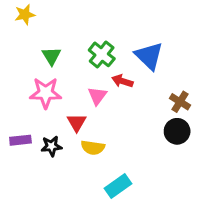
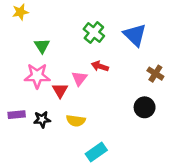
green cross: (102, 54) -> (94, 33), moved
blue triangle: (149, 56) -> (135, 35), moved
brown cross: (180, 102) -> (155, 74), moved
red triangle: (77, 122) -> (60, 90), moved

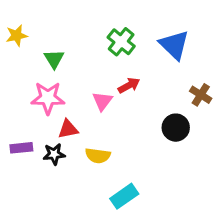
yellow star: (20, 12) -> (17, 36), moved
red arrow: (100, 66) -> (129, 85), turned 133
red triangle: (60, 90) -> (68, 129), moved, turned 49
black circle: (145, 107) -> (176, 128), moved

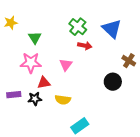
red arrow: (129, 85) -> (85, 46), moved, turned 40

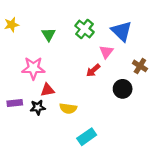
green triangle: (35, 38) -> (49, 34), moved
red arrow: (85, 46) -> (93, 70), moved, turned 128
pink triangle: (66, 65) -> (106, 52), moved

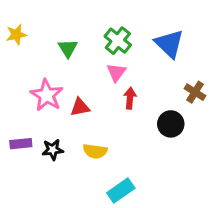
pink triangle: (106, 52) -> (116, 72), moved
pink star: (33, 68) -> (47, 95), turned 30
red arrow: (93, 70) -> (130, 98), turned 136
red triangle: (47, 90) -> (80, 107), moved

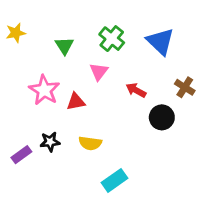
pink triangle: (116, 72) -> (99, 72), moved
red arrow: (130, 98) -> (136, 90), moved, turned -66
purple rectangle: (21, 144) -> (21, 155), moved, turned -30

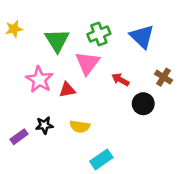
green cross: (112, 39) -> (99, 34), turned 30
green triangle: (64, 46) -> (57, 40), size x1.5
pink triangle: (99, 72) -> (87, 63), size x1.5

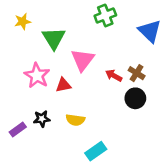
yellow star: (14, 29) -> (23, 22), moved
green cross: (99, 34) -> (105, 16), moved
blue triangle: (142, 37) -> (150, 31), moved
brown cross: (164, 77) -> (137, 73), moved

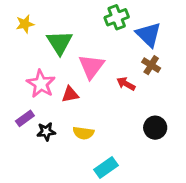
blue triangle: (150, 31) -> (149, 35), moved
brown cross: (137, 73) -> (151, 65), moved
black circle: (135, 98) -> (155, 128), moved
purple rectangle: (18, 130) -> (25, 118), moved

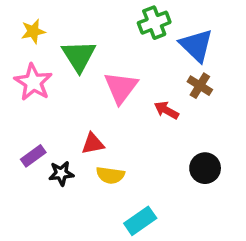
pink star: (41, 84) -> (33, 82), moved
red triangle: (70, 94) -> (93, 144), moved

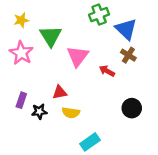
purple rectangle: (33, 156) -> (21, 100), turned -35

